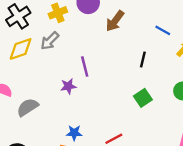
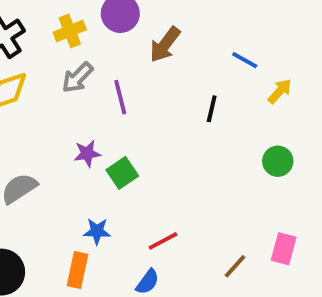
gray arrow: (50, 41) -> (78, 78), moved
purple line: (85, 66) -> (120, 97), moved
green square: (143, 98) -> (122, 173), moved

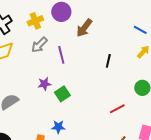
blue line: (245, 60) -> (140, 30), moved
blue star: (97, 231) -> (58, 127), moved
red line: (163, 241) -> (117, 109), moved

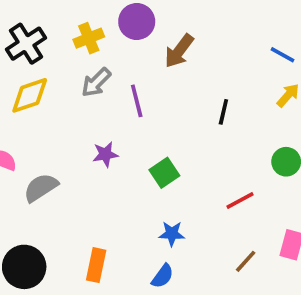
green square: (62, 94) -> (164, 173), moved
blue star: (58, 127) -> (172, 234), moved

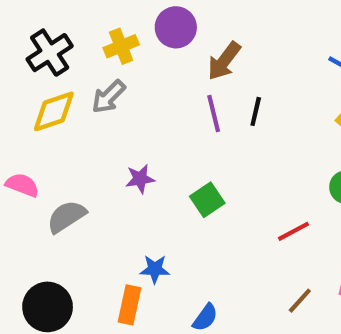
gray arrow: (96, 82) -> (109, 97), moved
purple line: (137, 101) -> (214, 114), moved
black line: (223, 112) -> (256, 111), moved
blue star: (172, 234) -> (155, 269), moved

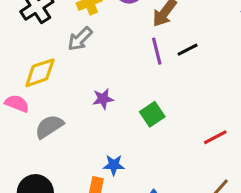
yellow diamond: (54, 111) -> (40, 73), moved
black line: (256, 111) -> (188, 50), turned 50

